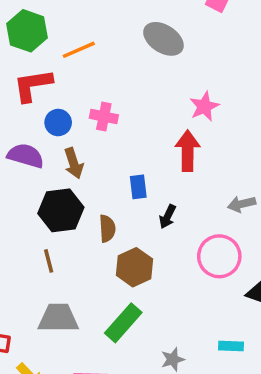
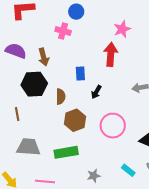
blue circle: (58, 123) -> (76, 12), moved
pink circle: (219, 256) -> (113, 126), moved
brown line: (49, 261) -> (17, 114), moved
green rectangle: (123, 323) -> (66, 152), turned 35
cyan rectangle: (231, 346) -> (128, 170), turned 32

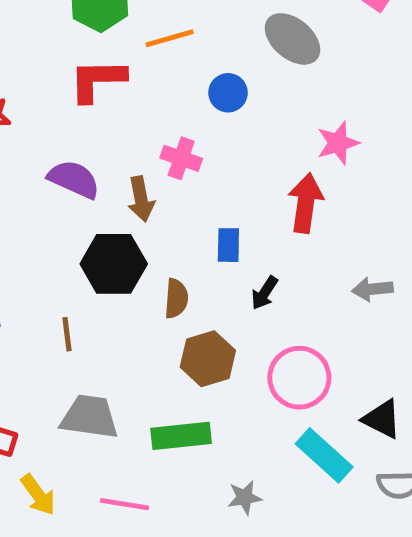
pink cross: (63, 31) -> (181, 158), moved
cyan rectangle: (128, 170) -> (324, 455), moved, size x1.6

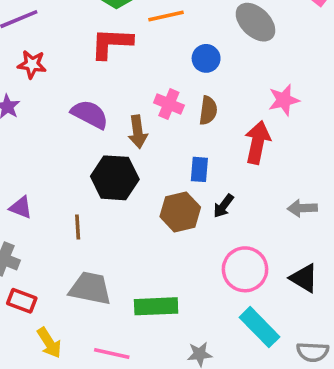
brown semicircle: (176, 298) -> (208, 110), moved
brown hexagon: (208, 359) -> (180, 212), moved
black triangle: (382, 419) -> (304, 278), moved

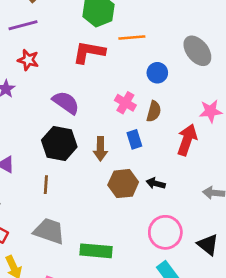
brown arrow: (138, 132) -> (100, 149), moved
blue rectangle: (199, 169) -> (134, 139), moved, turned -30
black hexagon: (115, 178) -> (59, 143), moved
black arrow: (223, 206) -> (156, 183), turned 60

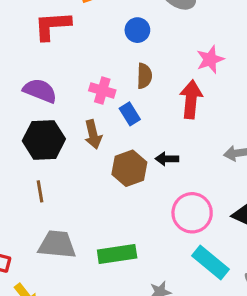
pink cross: (125, 103) -> (102, 90), moved

